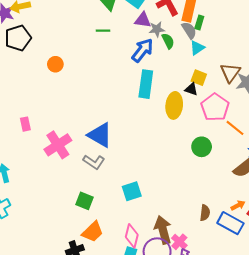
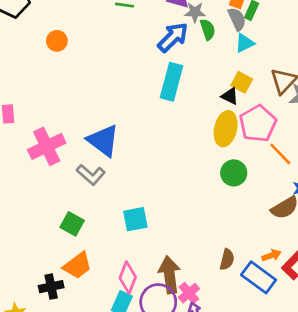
yellow ellipse: (174, 105) -> (226, 129), moved

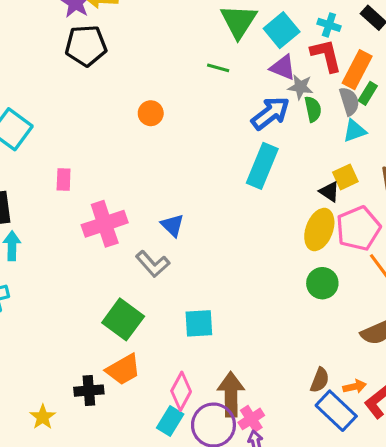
orange circle: (57, 41) -> (151, 113), moved
yellow square: (242, 82) -> (345, 177), turned 30
blue triangle: (103, 141) -> (172, 225), size x0.6
green square: (72, 224) -> (123, 319), size x1.4
brown semicircle: (227, 259) -> (320, 380), moved

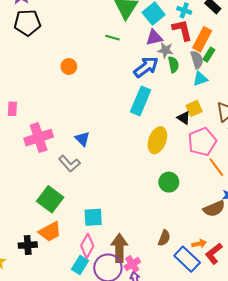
purple triangle: (283, 67) -> (154, 38), turned -36
yellow ellipse: (319, 230) -> (157, 140), moved
green circle: (322, 283) -> (169, 182), moved
cyan square: (199, 323) -> (93, 217), moved
brown semicircle: (320, 380) -> (164, 238), moved

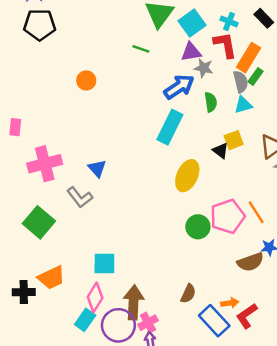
green semicircle: (173, 65) -> (211, 102), moved
pink pentagon: (202, 142) -> (227, 216), moved
green square: (50, 199) -> (39, 222), moved

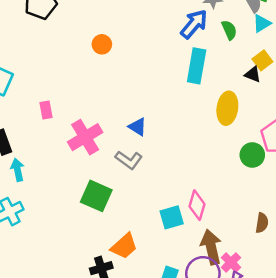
pink diamond: (95, 297) -> (197, 205), moved

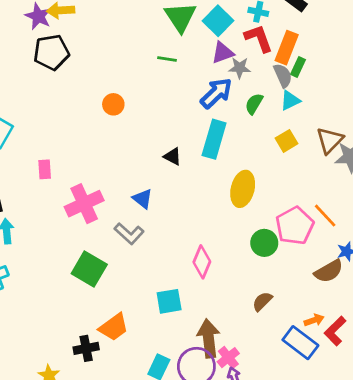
green semicircle: (229, 30) -> (254, 104), turned -132
black triangle: (253, 74) -> (173, 156), moved
pink diamond: (197, 205) -> (202, 262), moved
brown semicircle: (262, 223) -> (262, 301), moved, turned -150

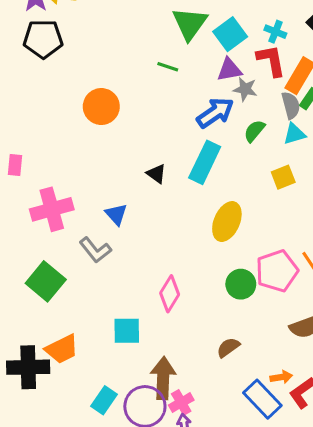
orange circle: (113, 104) -> (101, 107), size x1.5
black cross: (86, 348) -> (28, 367), size x1.5

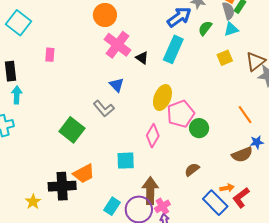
pink cross: (52, 209) -> (117, 45), moved, turned -36
yellow ellipse: (227, 222) -> (162, 98), moved
pink pentagon: (277, 271) -> (181, 114), moved

